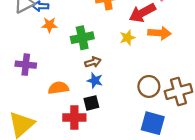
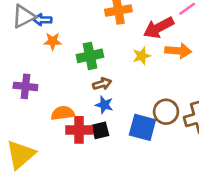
red cross: (74, 118) -> (79, 130), moved
blue square: (153, 123) -> (142, 127), moved

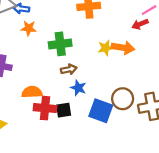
red arrow: (159, 28) -> (140, 24), moved, size x0.6
orange arrow: (178, 51) -> (123, 48), moved
blue star: (104, 105) -> (78, 88), moved

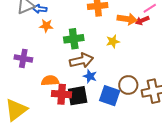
orange arrow: (123, 48) -> (127, 19), moved
brown arrow: (69, 69) -> (81, 61), size x1.6
black square: (64, 110) -> (78, 96), size x1.5

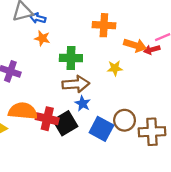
orange semicircle: (50, 81) -> (23, 111), moved, size x1.4
black square: (78, 96) -> (65, 123), turned -30

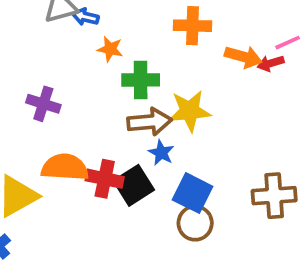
orange star: (42, 38) -> (110, 49), moved
yellow star: (115, 68) -> (190, 111), moved, size x1.6
brown circle: (125, 120) -> (195, 223), moved

